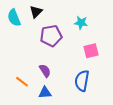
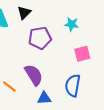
purple semicircle: (45, 71) -> (34, 75), size x1.5
blue triangle: (45, 93) -> (44, 98), moved

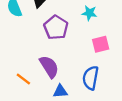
purple pentagon: (40, 38) -> (56, 28), turned -30

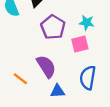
cyan star: (89, 13) -> (87, 23), moved
pink square: (101, 44) -> (80, 44), moved

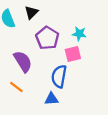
purple semicircle: (46, 66) -> (23, 61), moved
blue semicircle: (88, 78) -> (59, 76), moved

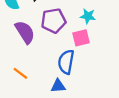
purple pentagon: (47, 38) -> (54, 21), turned 30
purple semicircle: (23, 61) -> (25, 32), moved

